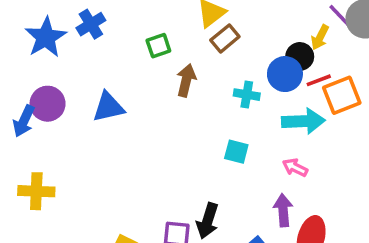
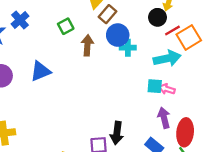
blue circle: (285, 74) -> (118, 35), moved
cyan square: (236, 152) -> (155, 86), moved

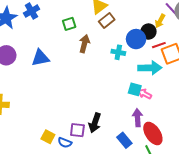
blue circle: (118, 35) -> (136, 39), moved
red ellipse: (185, 132) -> (153, 134), turned -50

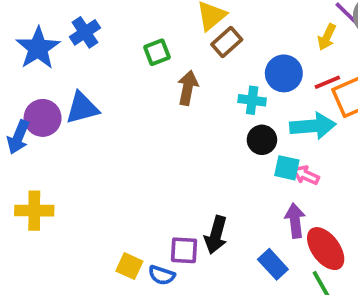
black circle: (148, 32) -> (262, 140), moved
blue triangle: (40, 58) -> (82, 108), moved

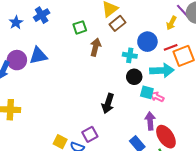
blue star: (38, 48) -> (16, 22), size x0.6
black arrow: (216, 235) -> (108, 103), moved
purple square: (184, 250) -> (90, 134), turned -35

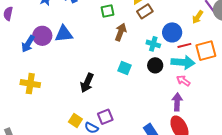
red line: (171, 47) -> (184, 45), moved
cyan square: (147, 92) -> (124, 68), moved
pink arrow: (157, 97) -> (183, 81), moved
black arrow: (108, 103) -> (87, 83), moved
purple arrow: (150, 121) -> (177, 102), moved

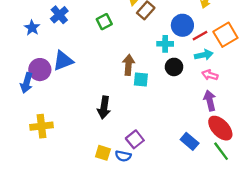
brown arrow: (121, 32) -> (129, 65), moved
cyan arrow: (183, 62) -> (204, 55), size x0.7

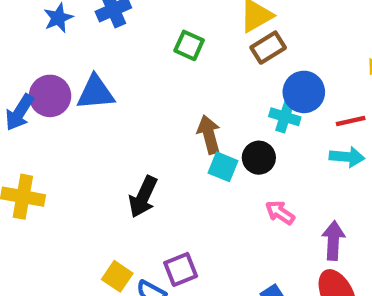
green square: (104, 22) -> (189, 45), turned 35
blue circle: (182, 25) -> (304, 92), moved
brown arrow: (129, 65) -> (209, 135), turned -36
black circle: (174, 67) -> (259, 158), moved
pink arrow: (210, 75) -> (280, 213), moved

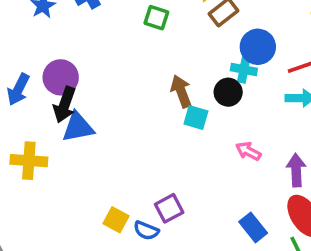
blue triangle: (96, 93) -> (78, 127), moved
purple circle: (50, 96) -> (61, 77), moved
black circle: (259, 158) -> (228, 92), moved
black arrow: (143, 197) -> (65, 105), moved

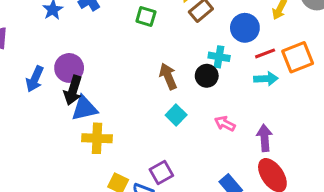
blue circle: (258, 47) -> (245, 28), moved
cyan square: (196, 118) -> (176, 115), moved, turned 30
yellow cross: (29, 161) -> (97, 138), moved

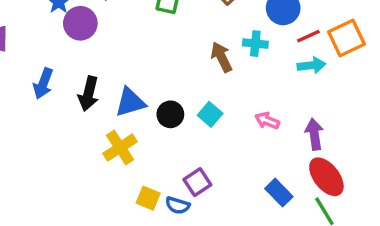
purple circle: (69, 68) -> (80, 23), moved
brown arrow: (168, 76) -> (221, 57), moved
black circle: (207, 76) -> (170, 114), moved
blue triangle: (84, 108) -> (130, 102), moved
yellow cross: (97, 138) -> (120, 147), turned -32

